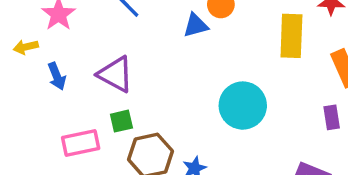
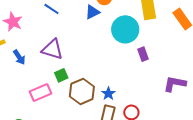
cyan circle: (243, 106) -> (125, 29), moved
purple rectangle: (332, 117) -> (143, 54), moved

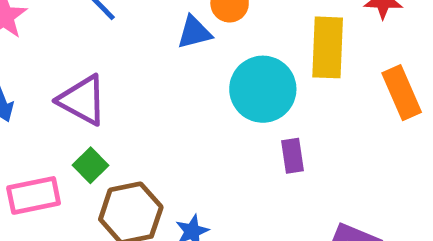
green square: (61, 75) -> (90, 165), turned -32

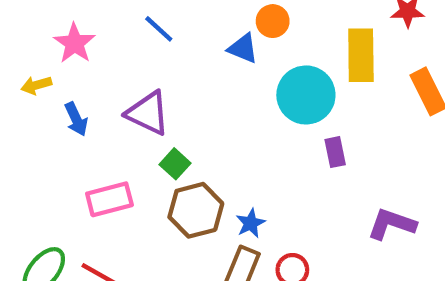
blue triangle: (194, 32) -> (243, 48), turned 40
green square: (90, 165) -> (175, 164), moved

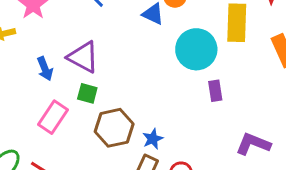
blue arrow: (76, 119) -> (45, 69), moved
green square: (175, 164) -> (87, 93), moved, turned -30
pink rectangle: (109, 199) -> (53, 117), turned -44

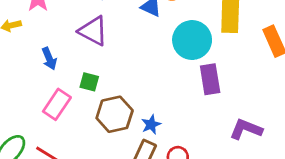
purple triangle: (83, 57) -> (93, 31), moved
purple rectangle: (215, 91) -> (210, 79), size x1.5

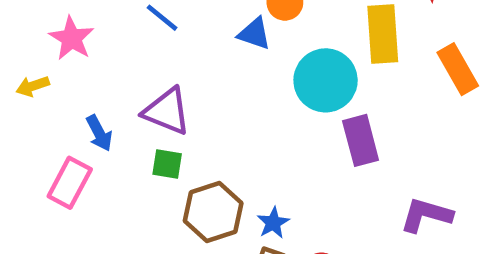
purple triangle: (93, 31) -> (167, 111), moved
pink rectangle: (57, 104) -> (70, 183), moved

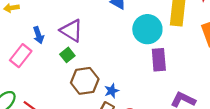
green square: (167, 164) -> (67, 55), turned 32

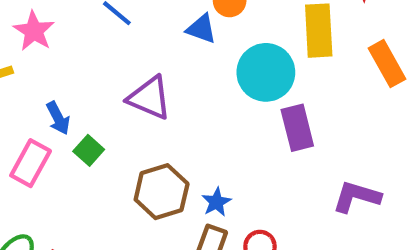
purple triangle: (71, 31) -> (150, 98), moved
green square: (67, 55) -> (89, 150), moved

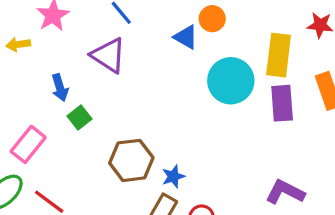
purple triangle: (150, 98) -> (109, 55), moved
purple rectangle: (297, 128) -> (282, 103), moved
pink rectangle: (31, 163) -> (28, 144), moved

